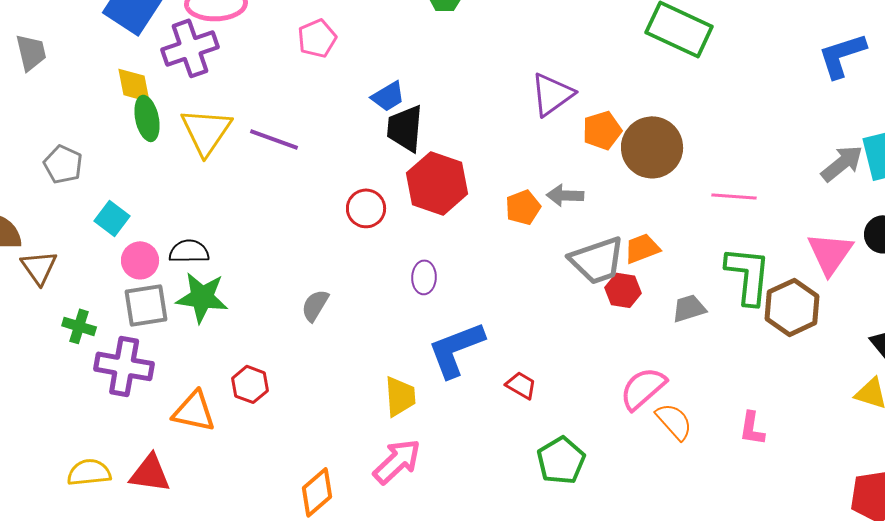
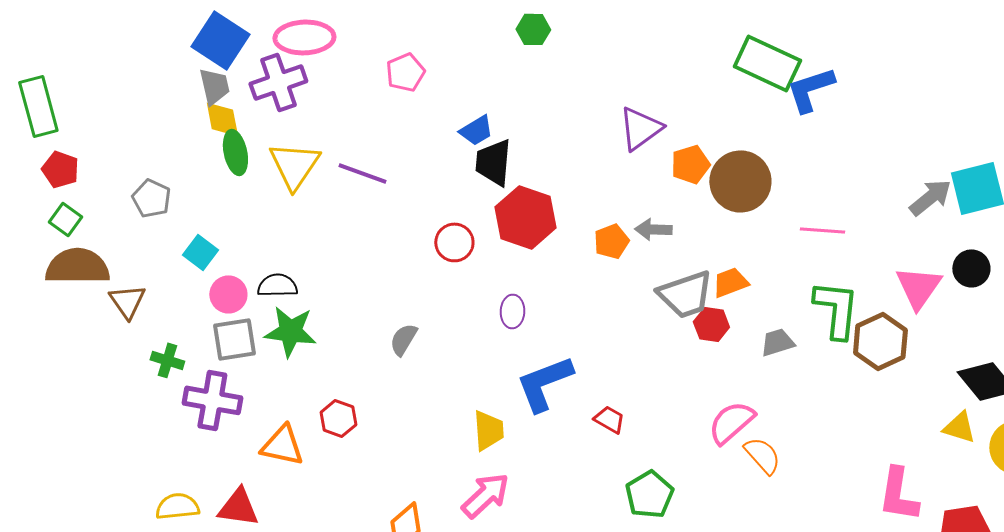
gray trapezoid: (31, 52) -> (214, 86), moved
blue L-shape: (842, 55) -> (810, 89), moved
pink L-shape: (752, 428) -> (898, 494), moved, size x1.6

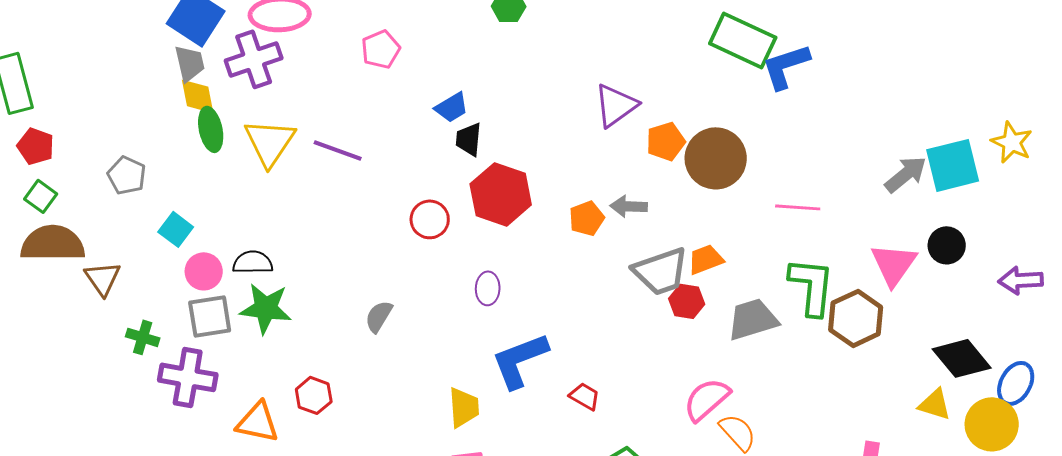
black trapezoid: (493, 162) -> (469, 139), size x0.7
gray trapezoid: (777, 342) -> (753, 319), size x1.5

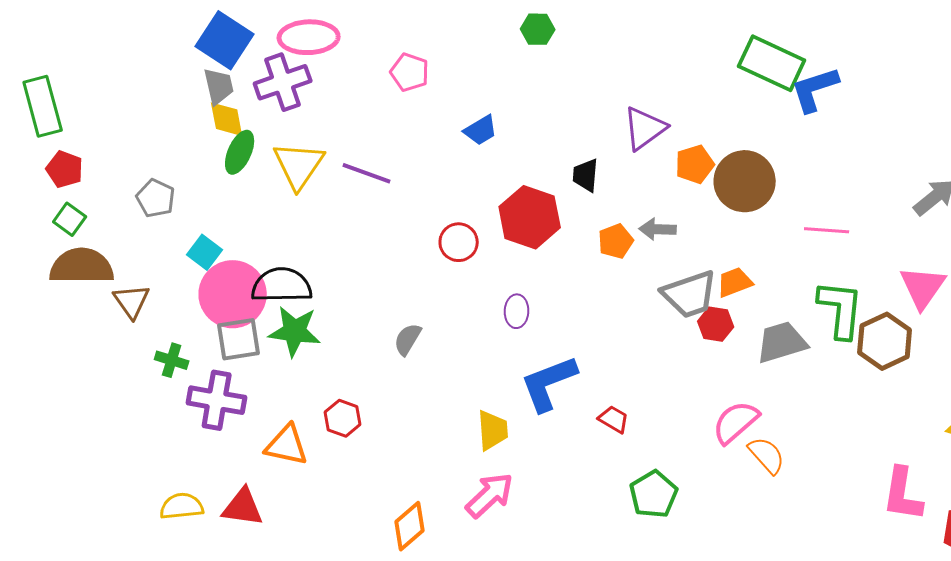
pink pentagon: (381, 49) -> (410, 72), turned -30
green ellipse: (211, 129) -> (240, 152), turned 36
black trapezoid: (469, 139) -> (586, 175), moved
black semicircle: (253, 262) -> (282, 285), size x1.5
pink circle: (204, 271) -> (233, 294), size x1.8

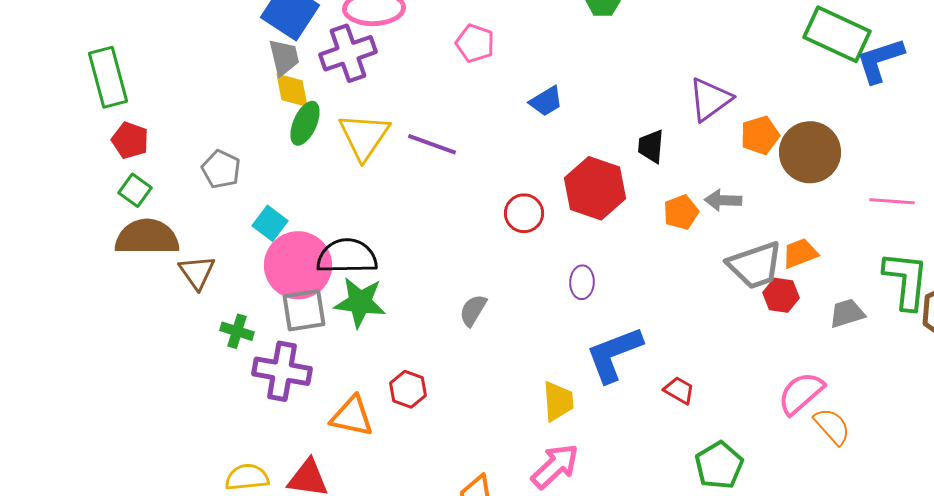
gray trapezoid: (782, 342) -> (847, 313), size x0.7

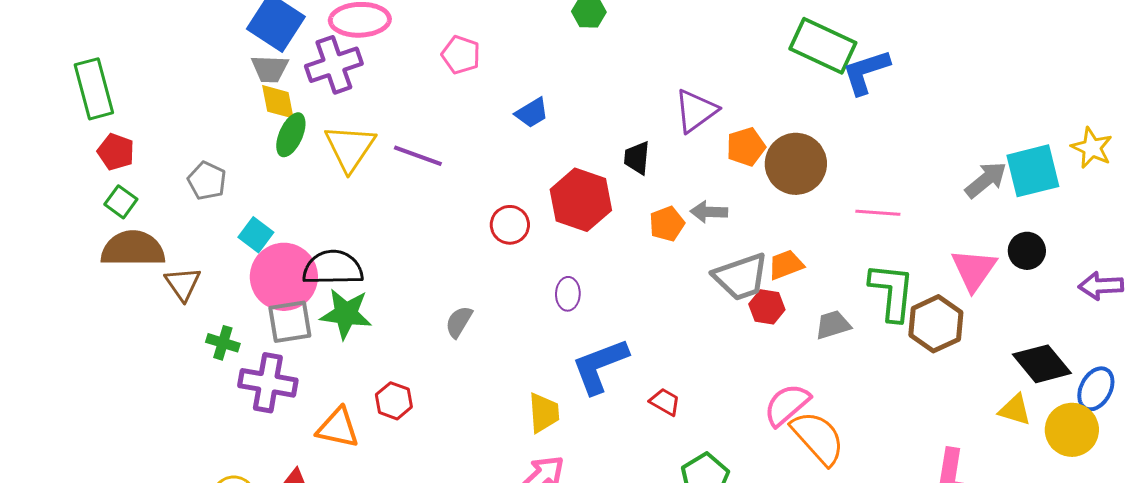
gray trapezoid: (284, 57) -> (270, 69), turned 105
orange semicircle: (832, 426) -> (818, 438), size x1.5

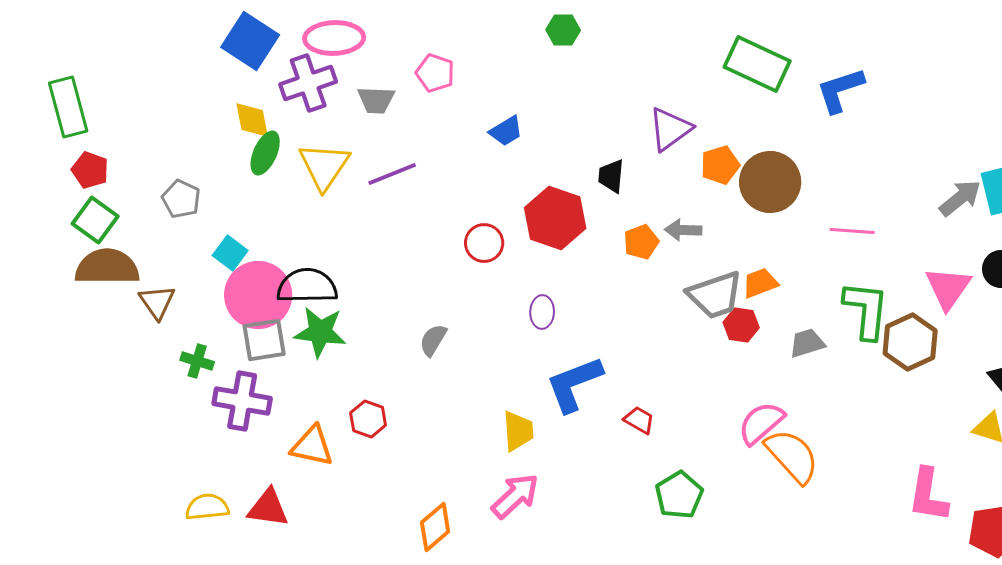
green rectangle: (823, 46) -> (757, 64), moved
gray trapezoid: (270, 69) -> (376, 100), moved
purple line: (418, 156) -> (392, 174), turned -42
green square: (121, 202) -> (95, 220), size x1.4

